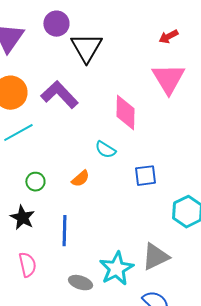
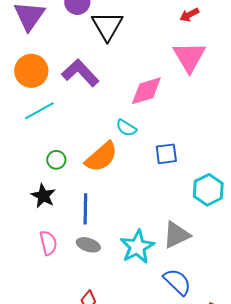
pink diamond: (125, 113) -> (146, 91), turned 72
orange semicircle: (80, 179) -> (101, 157), size x1.8
gray ellipse: (80, 283) -> (88, 245), moved

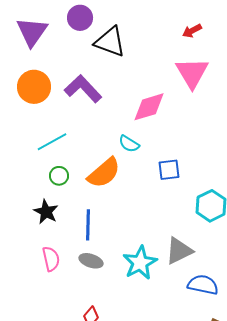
black triangle: (107, 26) -> (110, 42), turned -40
cyan line: (39, 111) -> (52, 142), moved
blue semicircle: (177, 282) -> (203, 285), moved, turned -32

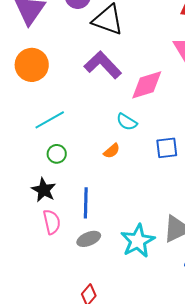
purple L-shape: (83, 89) -> (103, 65), moved
orange semicircle: (104, 173) -> (112, 151), moved, size x0.5
pink semicircle: (51, 259) -> (52, 222), moved
gray ellipse: (91, 261) -> (89, 239), turned -40

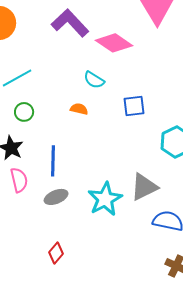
pink diamond: (147, 85) -> (114, 43), turned 51
orange semicircle: (112, 151) -> (79, 109), turned -126

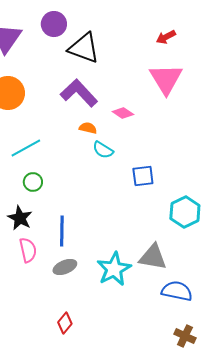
pink diamond: (114, 43) -> (123, 113), size x0.6
orange semicircle: (79, 109) -> (88, 128), moved
gray triangle: (144, 187) -> (153, 257), turned 36

